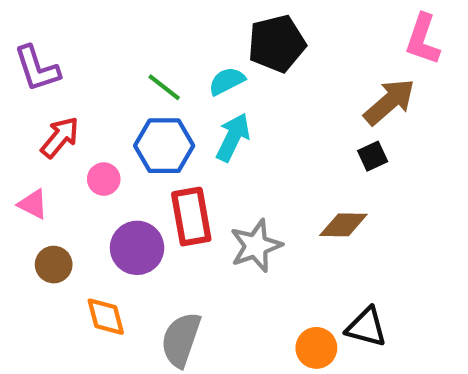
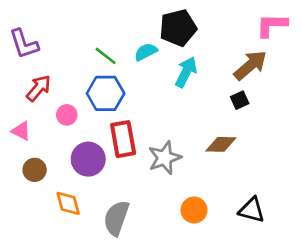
pink L-shape: (423, 39) -> (272, 25), turned 72
cyan arrow: (233, 137) -> (186, 72), moved
black triangle: (366, 327) -> (252, 210), moved
orange circle: (316, 348) -> (194, 210), moved

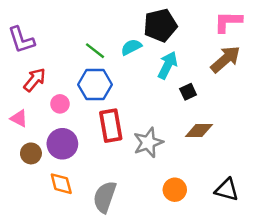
pink L-shape: (272, 25) -> (228, 22), moved
black square: (240, 100) -> (188, 92), moved
purple circle: (88, 159) -> (62, 144), moved

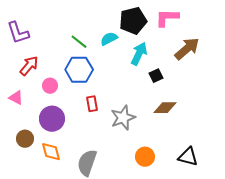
pink L-shape: (228, 22) -> (167, 18), moved
red rectangle: (111, 126) -> (92, 104), size x0.6
brown circle: (31, 153) -> (25, 139), moved

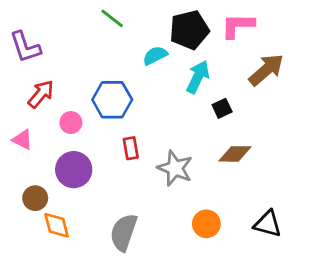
green line: (79, 42) -> (112, 18), moved
gray star: (123, 118) -> (175, 168), turned -30
orange diamond: (51, 152) -> (57, 225), moved

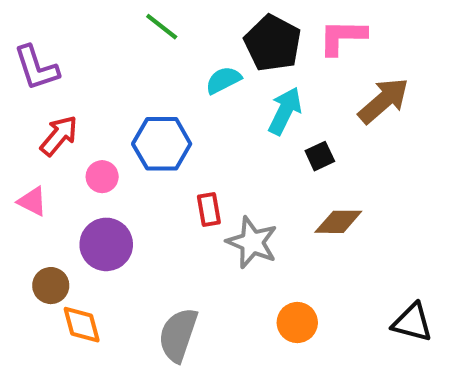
black pentagon: (189, 30) -> (273, 43), turned -30
red rectangle: (131, 148) -> (209, 210), moved
black triangle: (268, 224) -> (412, 323), moved

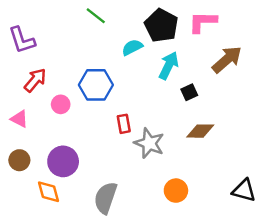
purple circle: (106, 244) -> (63, 161), moved
brown circle: (51, 286) -> (19, 160), moved

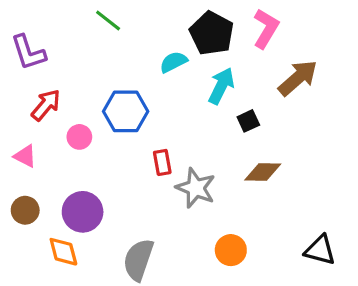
green line: (96, 16) -> (108, 21), moved
pink L-shape: (203, 22) -> (266, 29), turned 120

